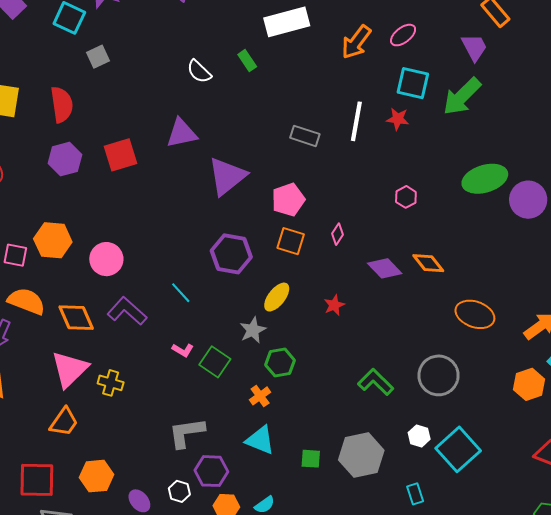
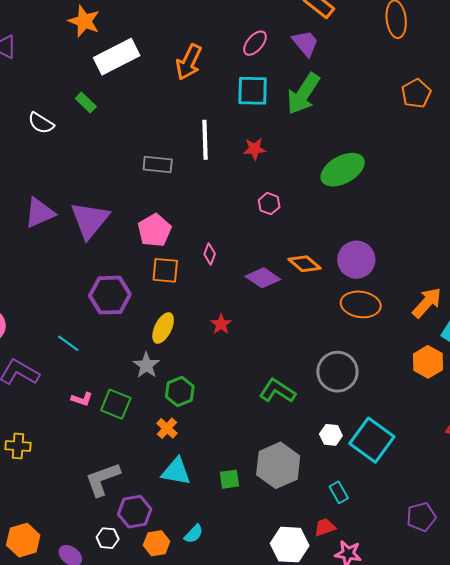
pink ellipse: (403, 35) -> (255, 43), moved
red star: (398, 119) -> (255, 149), moved
purple triangle: (182, 133) -> (40, 213), moved
purple circle: (528, 200) -> (356, 260), moved

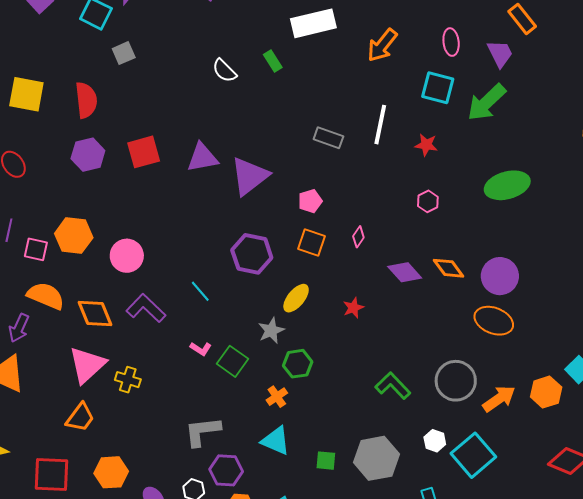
pink ellipse: (255, 43) -> (451, 42), turned -60
pink pentagon: (154, 230) -> (310, 201), size x0.7
orange arrow: (427, 303) -> (499, 399), moved

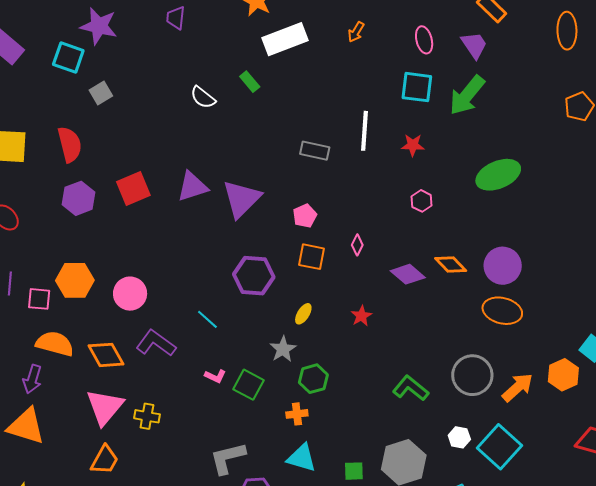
orange arrow: (382, 45) -> (356, 32), moved, size x0.6
yellow ellipse: (296, 298) -> (303, 314), size x0.7
orange cross: (277, 397) -> (297, 414), turned 35

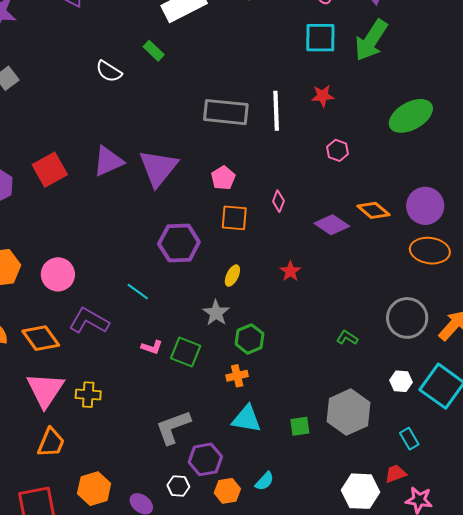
white line: (364, 131) -> (276, 111), moved
gray rectangle: (315, 151) -> (226, 112), size x1.5
green L-shape: (411, 388) -> (347, 338), size x0.6

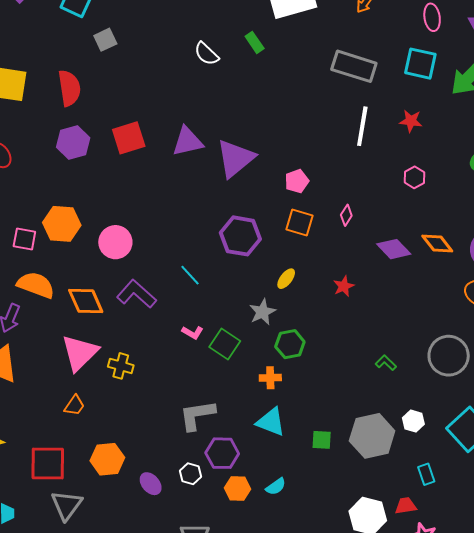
gray rectangle: (226, 112) -> (354, 66), moved
white hexagon: (401, 381) -> (413, 421), moved
orange trapezoid: (51, 443) -> (75, 405), size x0.7

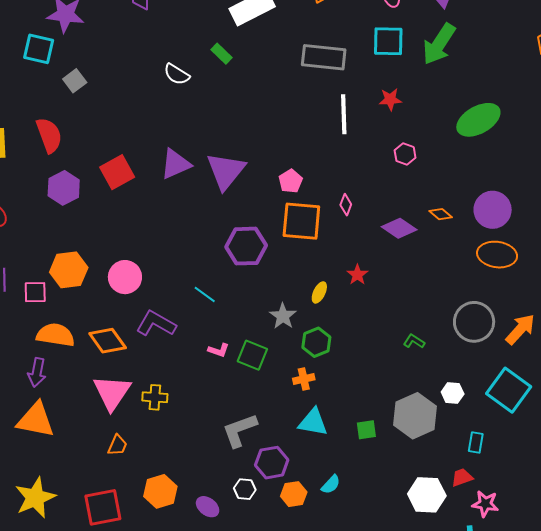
orange square: (300, 223) -> (301, 221), size x1.5
orange diamond: (437, 243) -> (441, 214), size x0.7
yellow ellipse: (286, 279) -> (319, 292), moved
cyan rectangle: (426, 474) -> (476, 443), turned 40

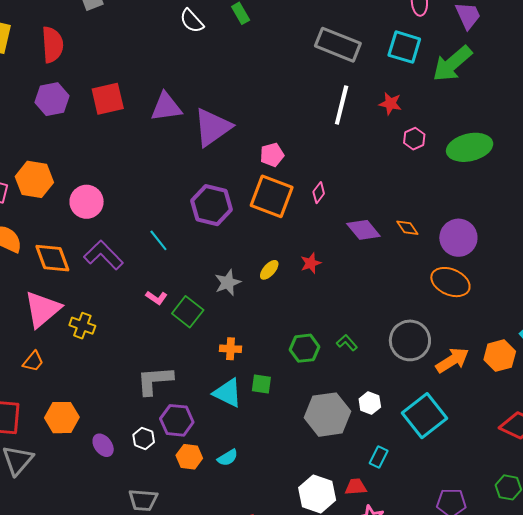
pink hexagon: (405, 154) -> (414, 139), moved
green hexagon: (316, 342) -> (304, 348), moved
green square: (366, 430) -> (261, 384), moved

